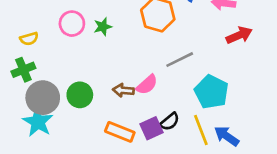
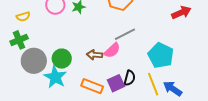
gray line: (180, 60) -> (125, 34), moved
cyan star: (38, 122) -> (55, 77), moved
black semicircle: (170, 122) -> (130, 78), turned -35

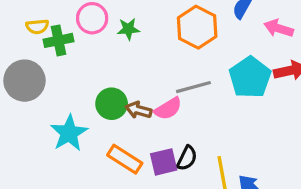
green cross: (19, 40) -> (59, 40), moved
cyan pentagon: (161, 55) -> (250, 77), moved
green circle: (62, 59) -> (112, 104), moved
gray circle: (34, 61) -> (24, 81), moved

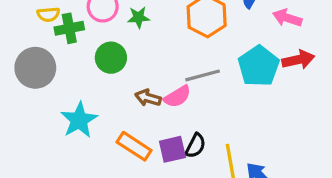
green circle: (112, 104) -> (111, 58), moved

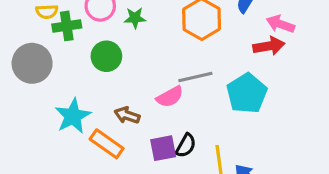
red arrow: (298, 60) -> (269, 46), moved
cyan pentagon: (259, 66) -> (247, 93), moved
brown arrow: (148, 98) -> (127, 115), moved
orange rectangle: (134, 146) -> (107, 144), moved

